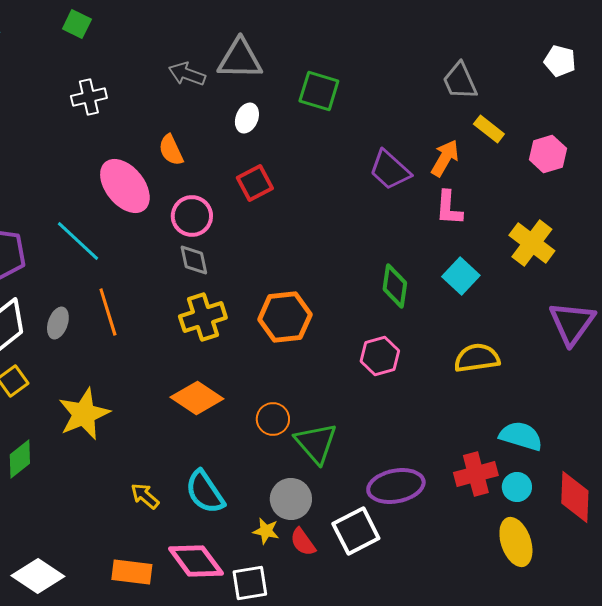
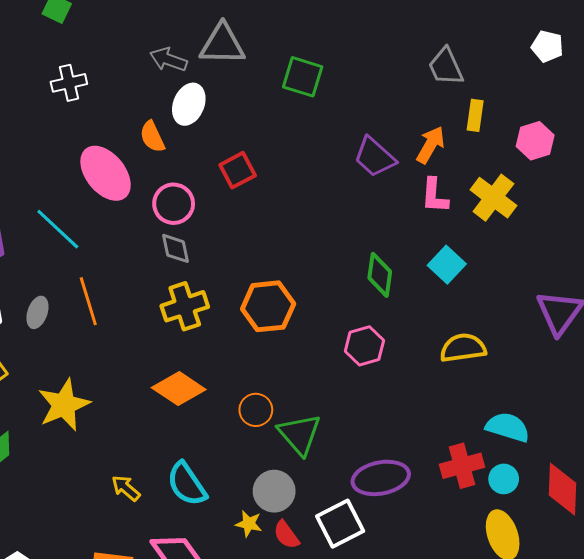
white ellipse: (247, 118) -> (189, 104), moved, size x1.4
yellow rectangle: (489, 129) -> (475, 115), turned 60
yellow cross: (532, 243) -> (493, 198), moved

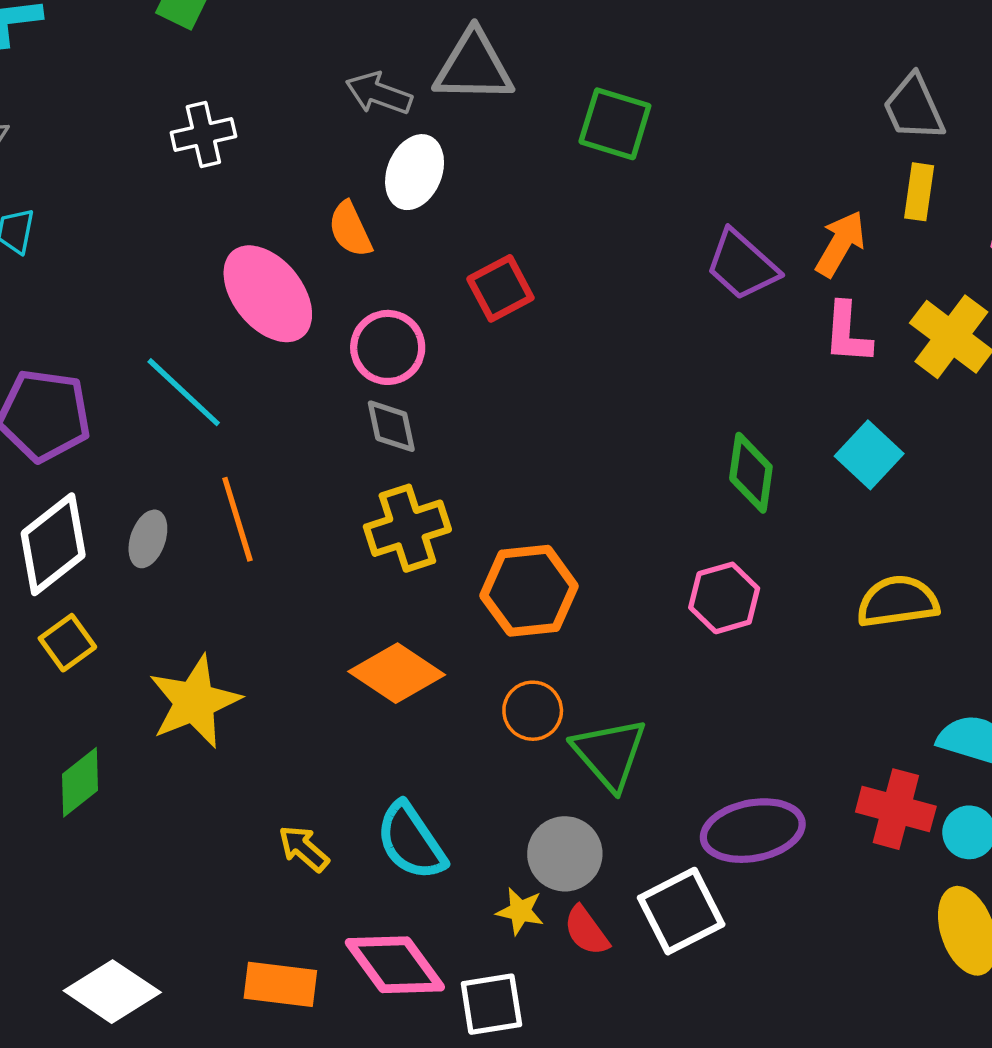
gray trapezoid: (446, 67) -> (914, 108), moved
orange hexagon: (268, 306) -> (529, 591), moved
red cross: (462, 466) -> (896, 809), turned 30

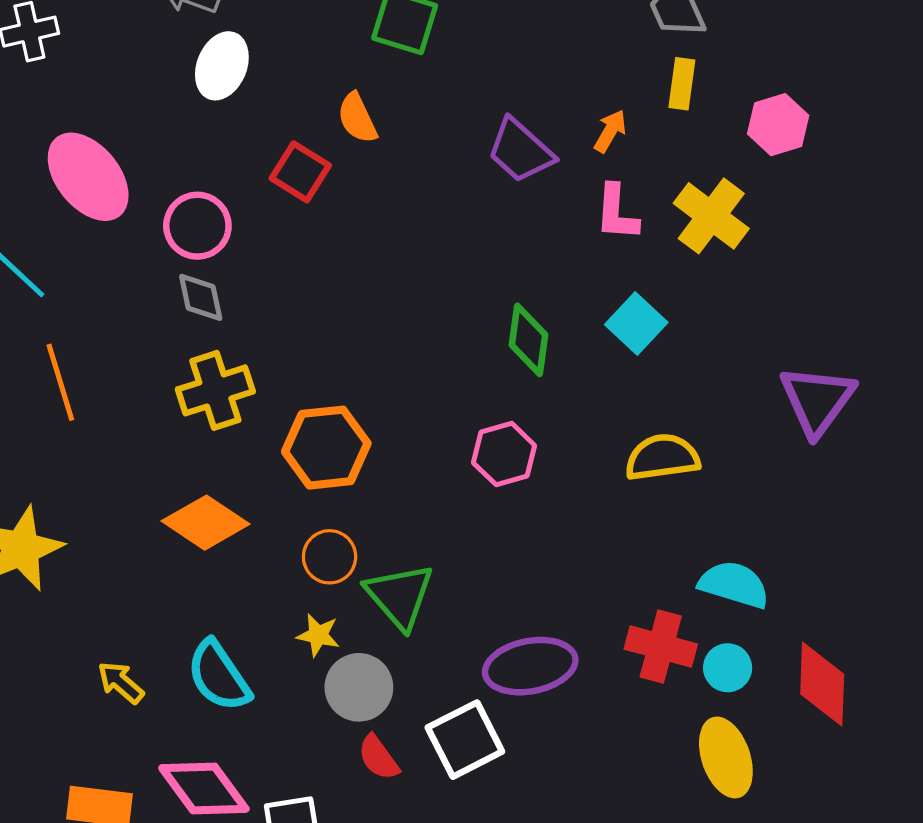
orange semicircle: (350, 229) -> (357, 118), moved
orange arrow: (840, 244) -> (610, 131), size x0.7
red square: (500, 288) -> (300, 172), turned -30
yellow star: (520, 911) -> (318, 635), moved

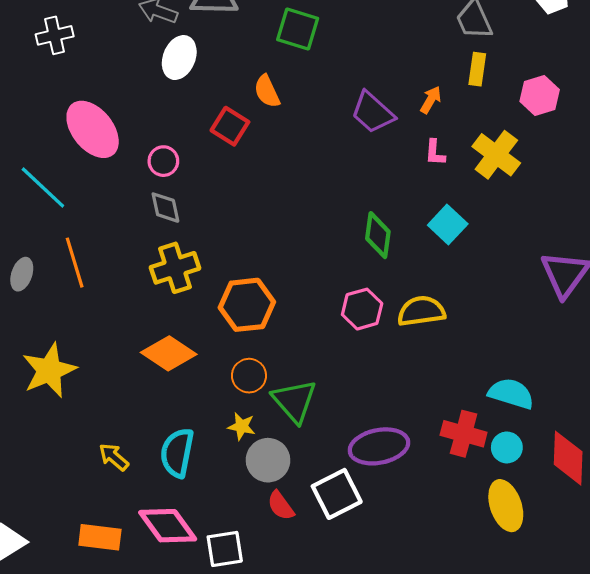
pink L-shape: (617, 213) -> (435, 153), size x0.7
pink circle: (197, 226) -> (163, 161), size x0.7
yellow semicircle: (662, 457) -> (421, 311), moved
cyan semicircle: (219, 676) -> (177, 453), turned 45

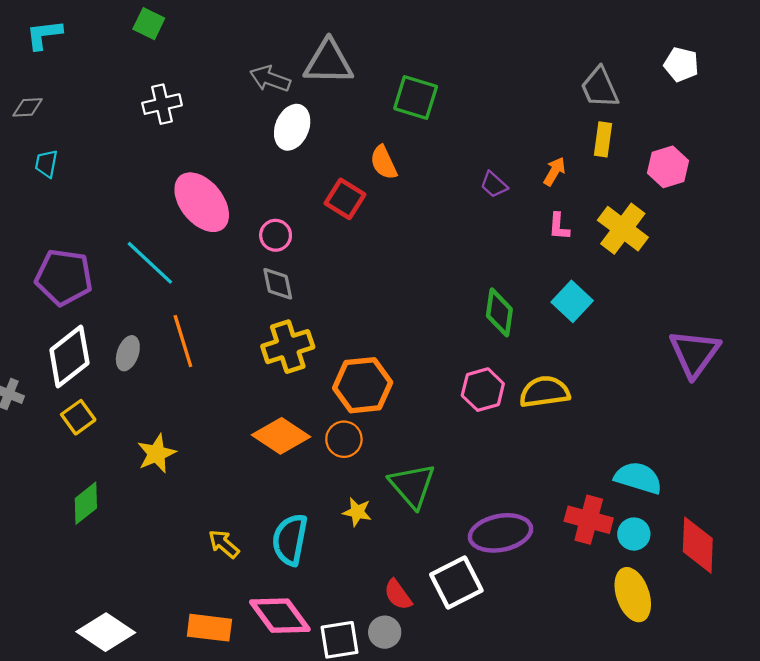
purple trapezoid: (373, 112) -> (494, 185), size x0.6
yellow star: (49, 370) -> (157, 454), size x0.7
orange circle: (249, 376) -> (344, 439), moved
gray circle: (268, 460) -> (385, 632), moved, size x0.7

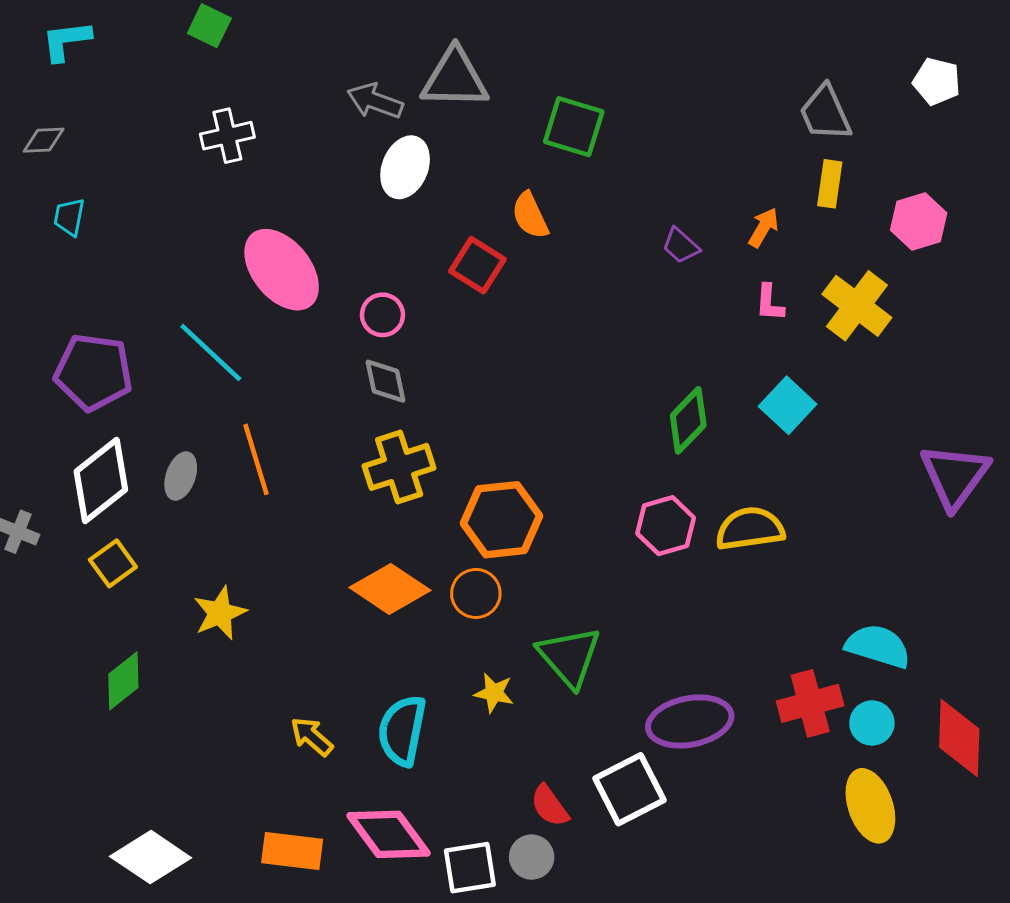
green diamond: (499, 312) -> (688, 420), turned 36
red cross: (589, 520) -> (810, 703), turned -30

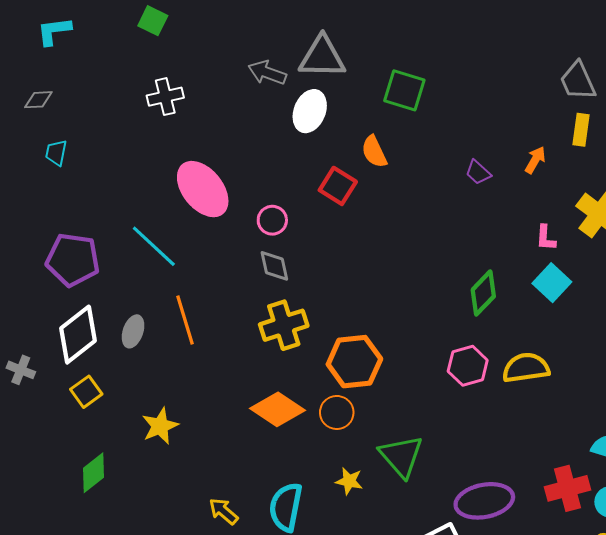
white ellipse: (405, 167) -> (310, 111), moved
pink L-shape: (770, 303) -> (546, 238), moved

